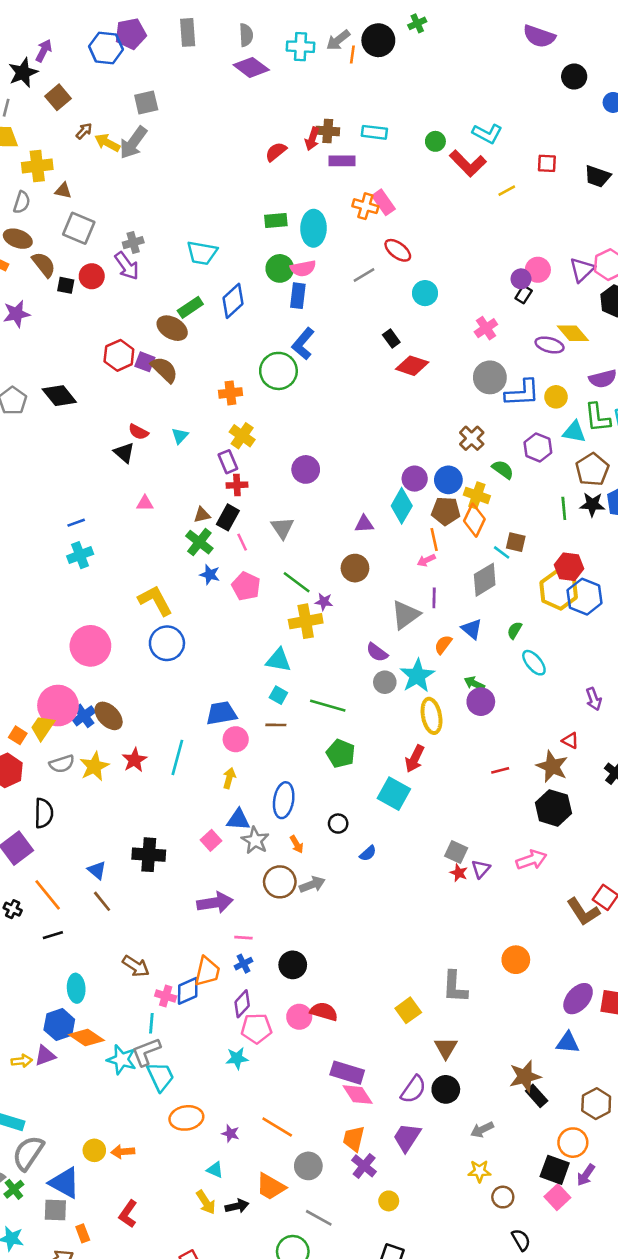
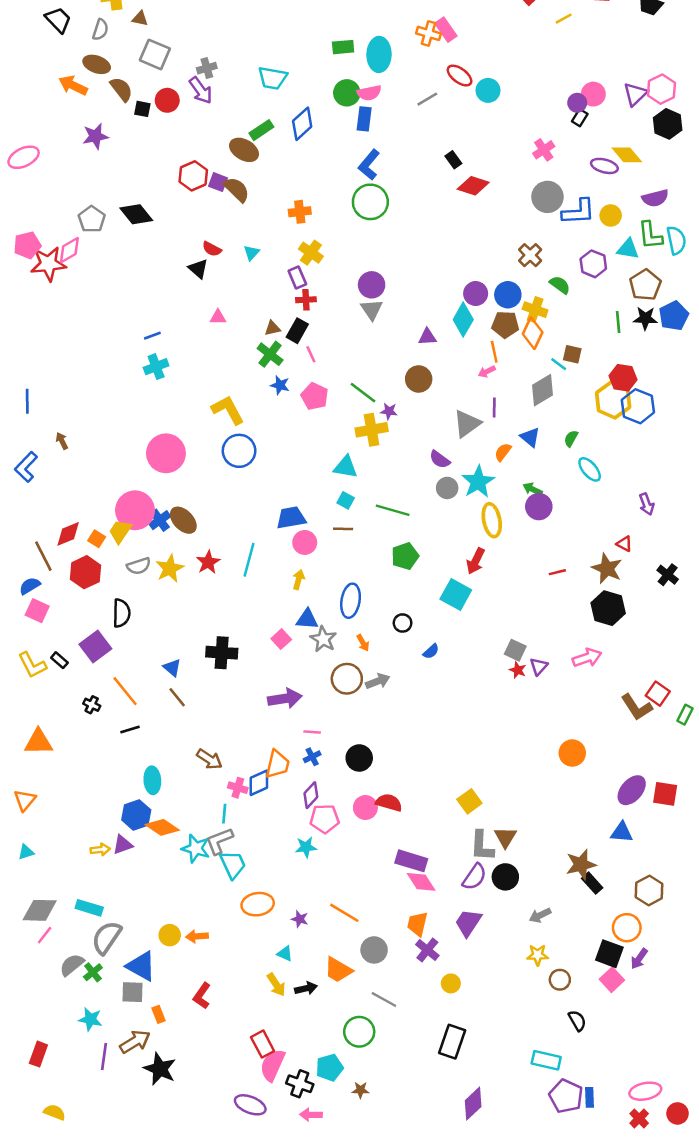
cyan circle: (425, 293) -> (488, 90), moved
green circle: (278, 371) -> (370, 202), moved
gray triangle: (282, 528) -> (372, 310), moved
green pentagon: (341, 753) -> (405, 556), turned 30
gray L-shape: (455, 987) -> (482, 846), moved

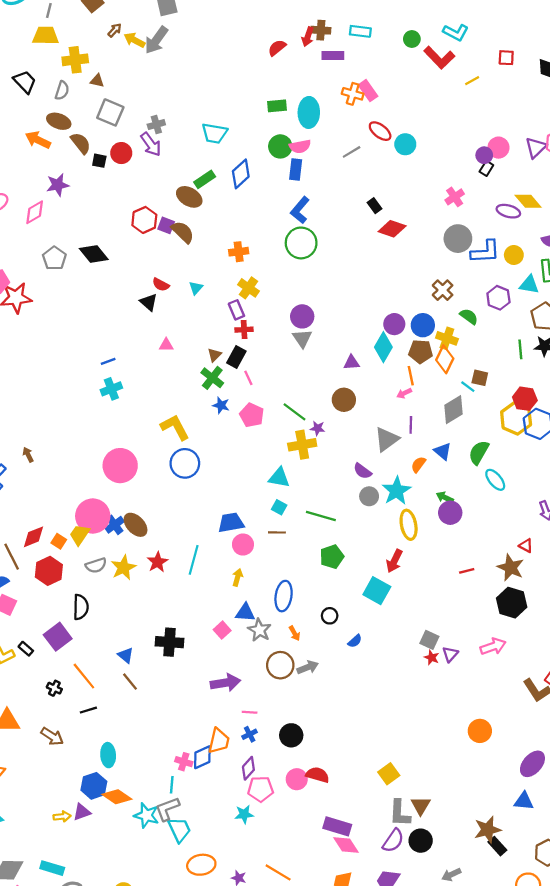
pink diamond: (69, 250) -> (35, 212), moved
brown triangle: (272, 328) -> (214, 355), turned -32
green semicircle: (571, 438) -> (479, 452), size x1.6
brown arrow: (209, 759) -> (52, 736), moved

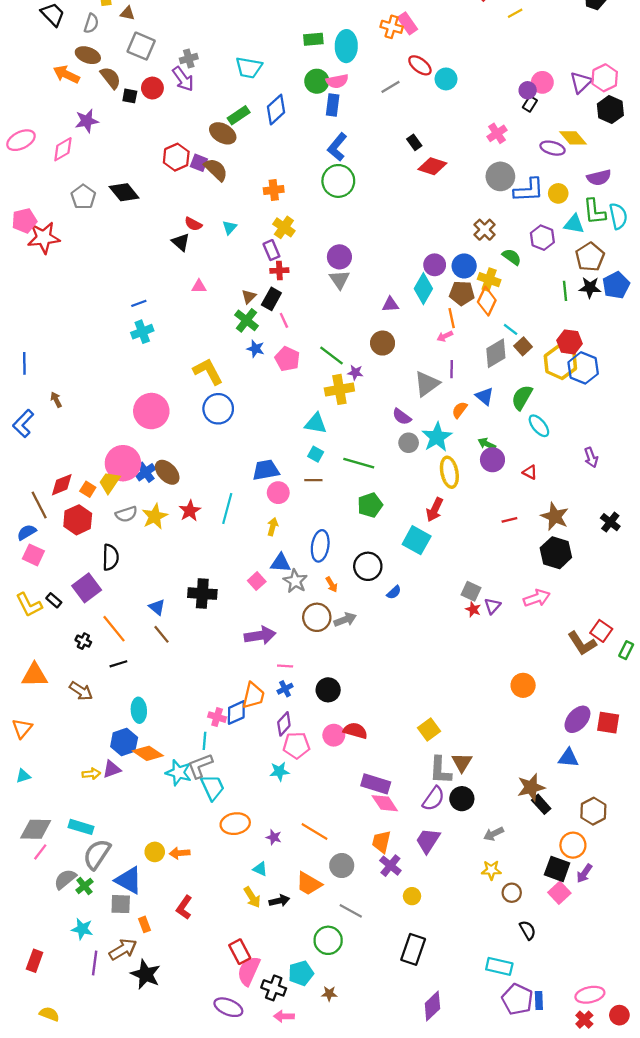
brown square: (480, 378) -> (523, 346), moved, turned 35
red triangle: (526, 546) -> (530, 472), moved
black circle: (330, 616) -> (368, 566), size x1.6

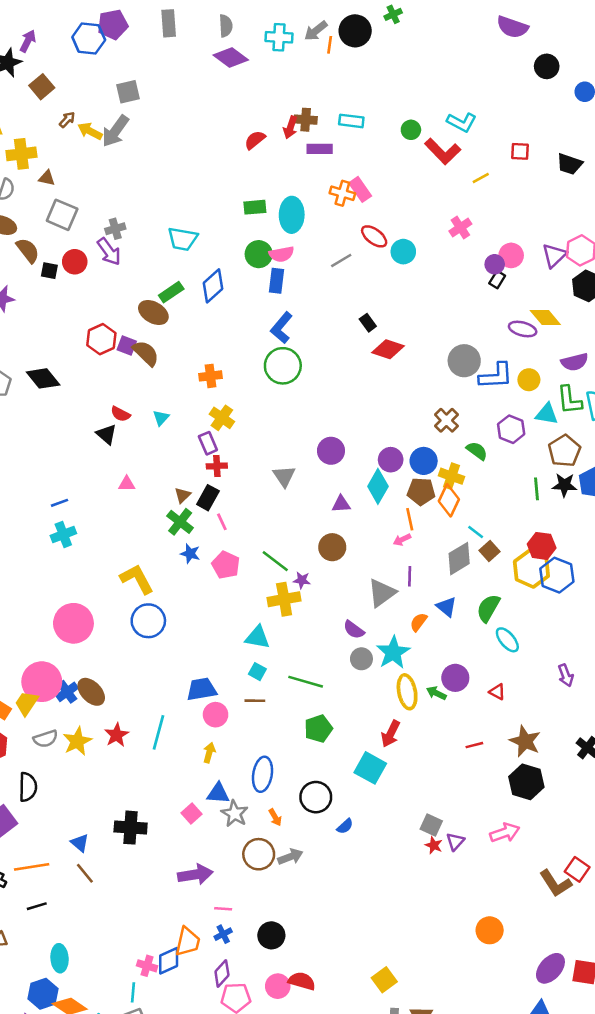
pink cross: (497, 133) -> (460, 228), moved
purple circle: (339, 257) -> (331, 451), moved
green arrow: (487, 444) -> (436, 693), moved
orange line: (114, 629) -> (32, 867), turned -60

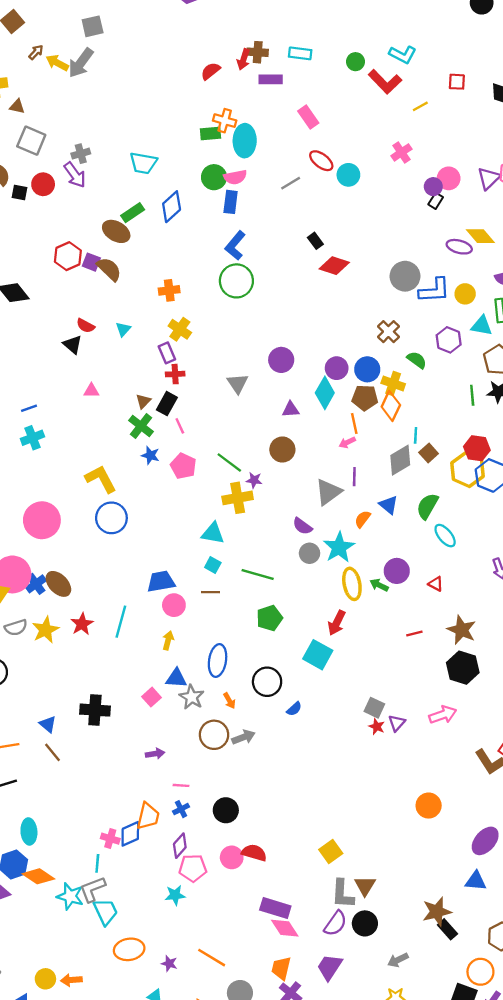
orange cross: (342, 193) -> (225, 121), moved
cyan line: (476, 532) -> (416, 435), turned 56
purple arrow: (195, 874) -> (155, 754), size x0.6

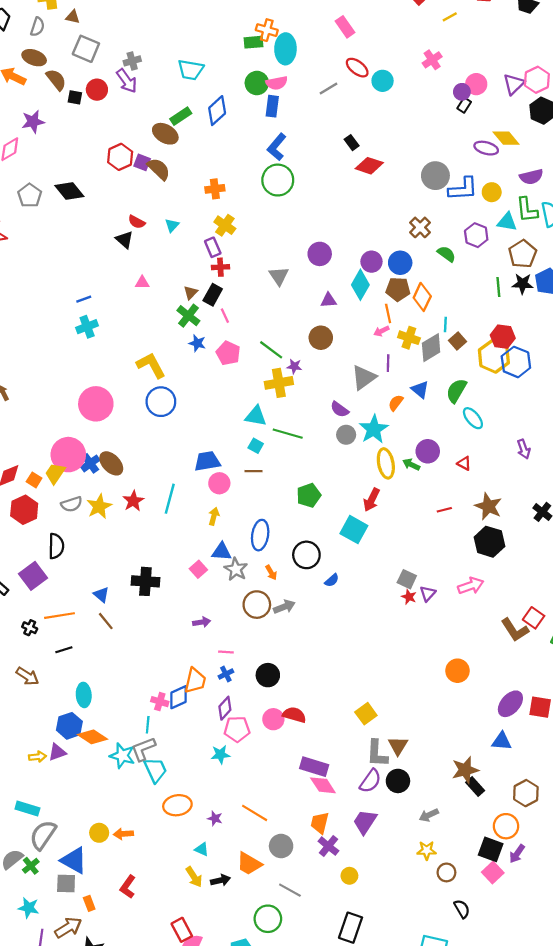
yellow cross: (393, 383) -> (409, 338), moved
green line: (258, 574) -> (288, 434), moved

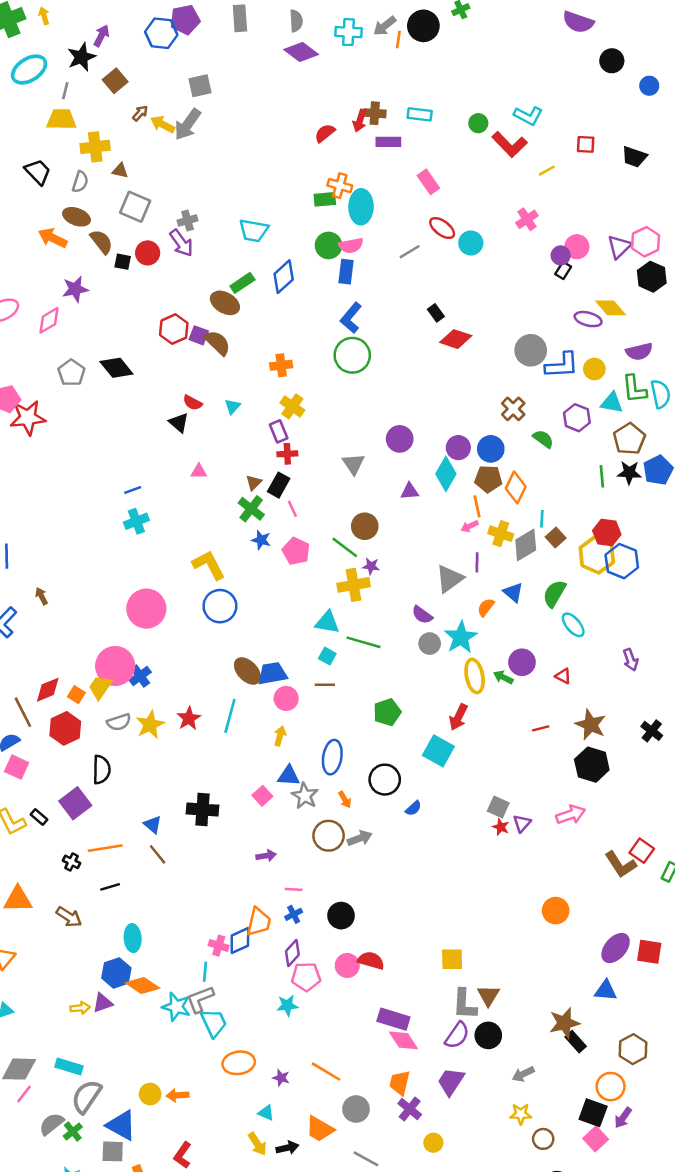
brown circle: (321, 338) -> (365, 526), moved
brown ellipse: (111, 463) -> (247, 671), moved
yellow square: (366, 714) -> (452, 959), turned 35

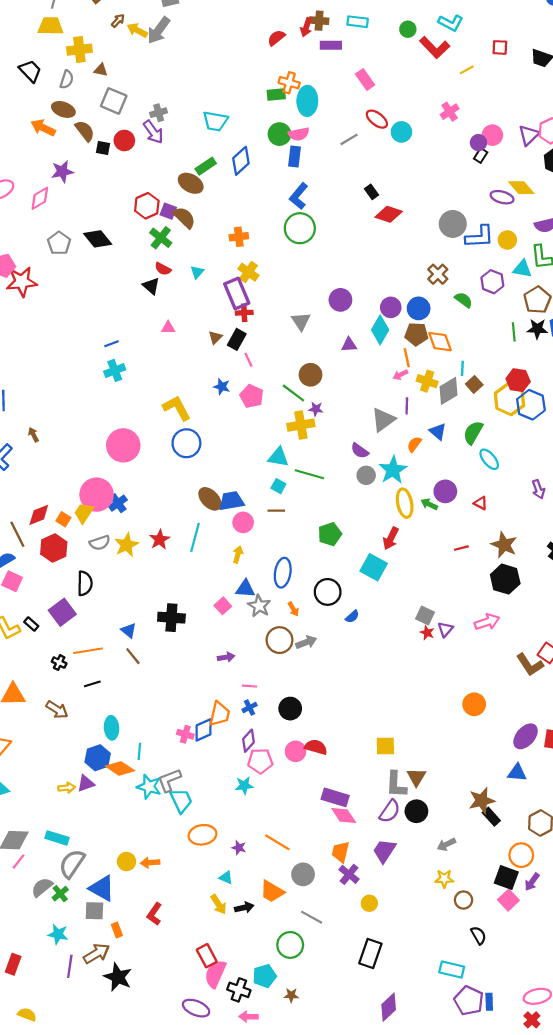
purple rectangle: (279, 431) -> (237, 293), size x1.6
orange diamond: (516, 488) -> (440, 342), turned -45
green cross: (251, 509) -> (161, 238), moved
cyan line: (205, 972) -> (139, 751), moved

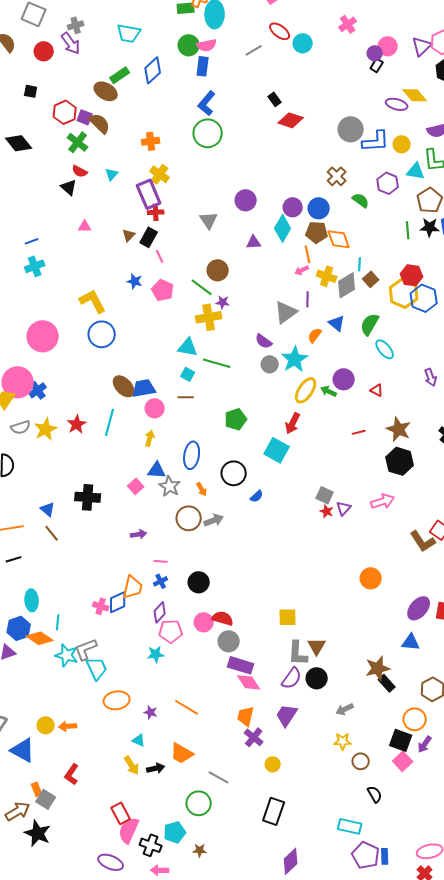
black square: (103, 148) -> (31, 91), moved
yellow ellipse: (405, 503) -> (306, 390), turned 44
gray circle: (303, 874) -> (229, 641), moved
gray square: (94, 911) -> (46, 799), moved, turned 30

